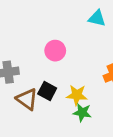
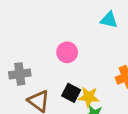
black square: (47, 91) -> (71, 93), moved

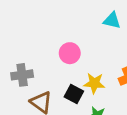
yellow star: (89, 97) -> (94, 83), moved

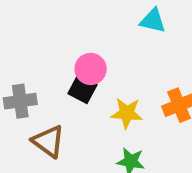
black square: (74, 94) -> (83, 89), moved

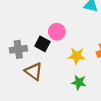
black square: (83, 89) -> (43, 44), moved

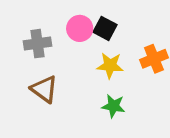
black square: (43, 44) -> (105, 28), moved
gray cross: (18, 49) -> (38, 44), moved

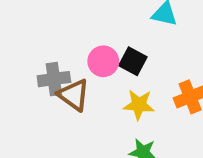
brown triangle: (44, 89) -> (74, 95), moved

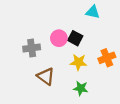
brown triangle: (74, 95) -> (46, 76), moved

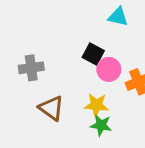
pink circle: (59, 38) -> (109, 69), moved
yellow star: (79, 62) -> (96, 105), moved

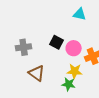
black square: (93, 54) -> (57, 42), moved
yellow star: (96, 105) -> (75, 71), moved

